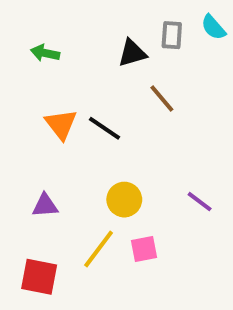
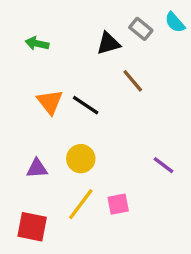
gray rectangle: (172, 35) -> (141, 29), turned -55
yellow circle: (124, 200) -> (81, 159), moved

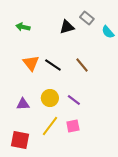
cyan semicircle: (175, 22) -> (108, 32), moved
brown line: (133, 81) -> (82, 65), moved
purple line: (164, 165) -> (74, 100), moved

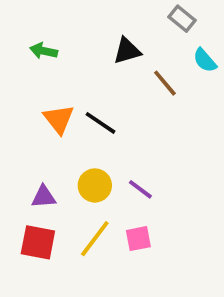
gray rectangle: (87, 18) -> (182, 19), moved
brown line: (82, 65) -> (165, 83), moved
red square: (20, 140) -> (38, 242), moved

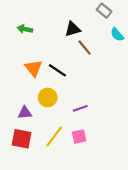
brown line: (165, 83) -> (85, 48), moved
yellow circle: (95, 185) -> (48, 97), moved
purple line: (140, 189) -> (80, 108), turned -56

